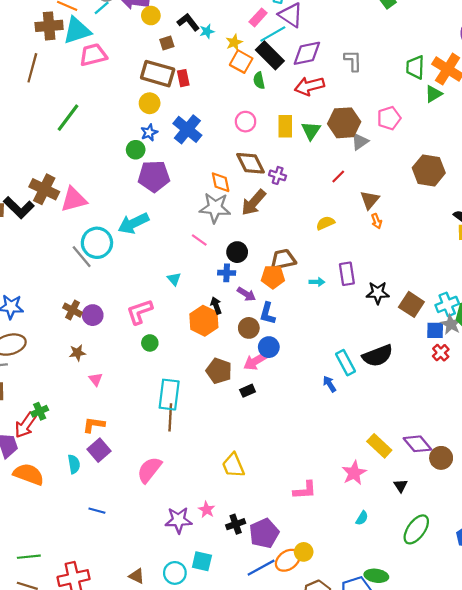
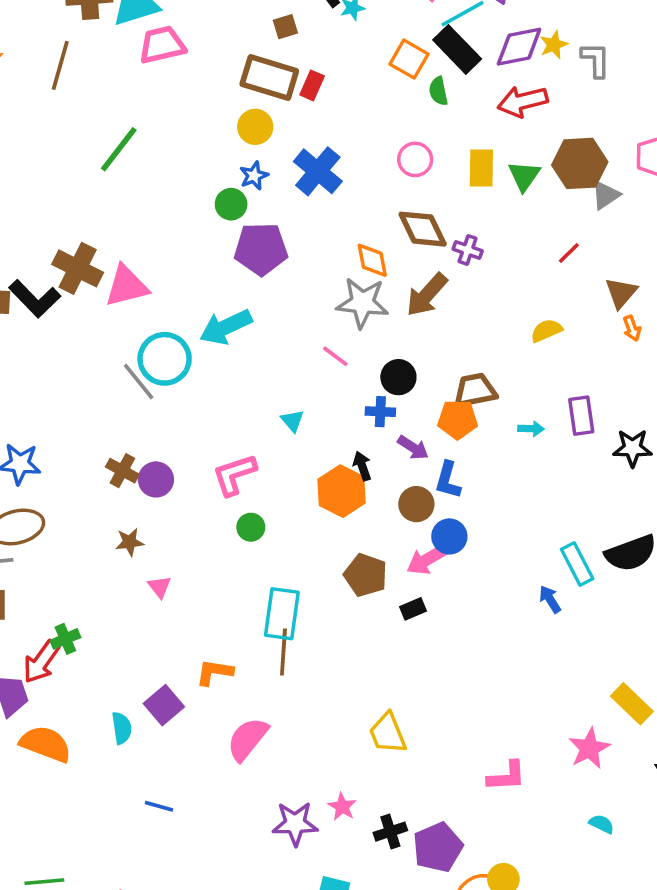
yellow star: (234, 42) -> (554, 45), moved
red rectangle: (183, 78) -> (312, 85), turned 35
orange L-shape: (94, 425) -> (214, 672), moved
cyan semicircle: (362, 518) -> (602, 824), turned -96

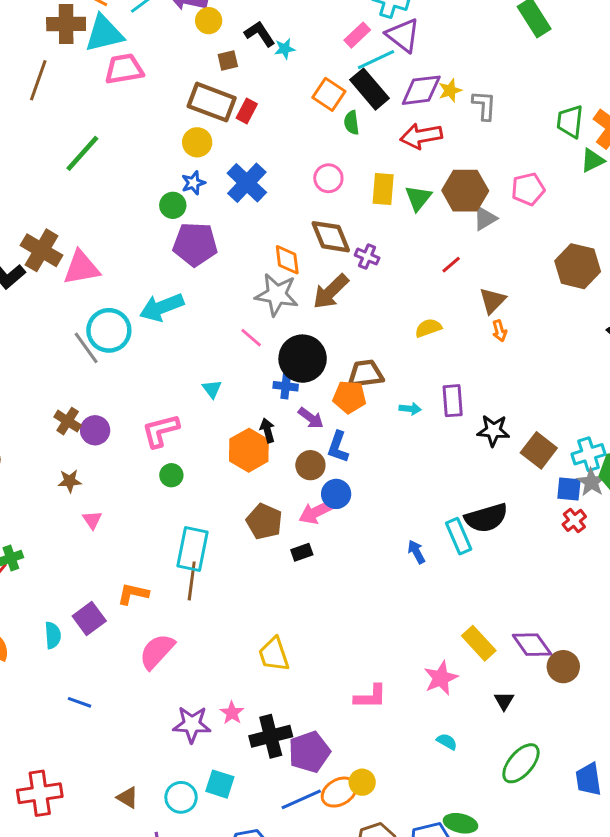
black circle: (398, 377) -> (303, 359), size x1.6
cyan rectangle: (577, 564) -> (459, 536), moved
black cross: (390, 832) -> (271, 736), size x1.5

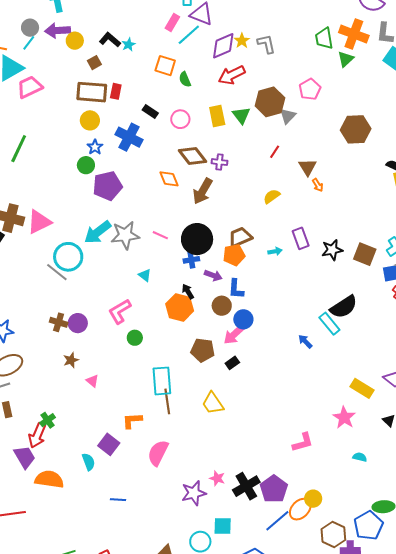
black rectangle: (369, 89) -> (150, 112), moved, size x0.6
gray star: (277, 295) -> (125, 235), moved
yellow trapezoid: (274, 654) -> (213, 403), moved

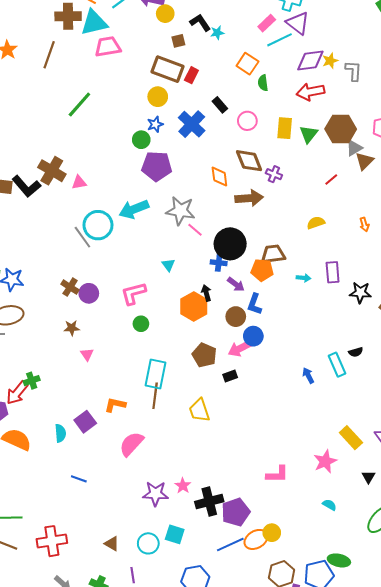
brown triangle: (308, 167) -> (364, 161), moved
brown arrow: (203, 191) -> (249, 198), turned -140
pink triangle: (39, 222) -> (79, 182), size x0.6
gray star: (125, 235) -> (180, 211), moved
black semicircle: (344, 307) -> (356, 352), size x0.5

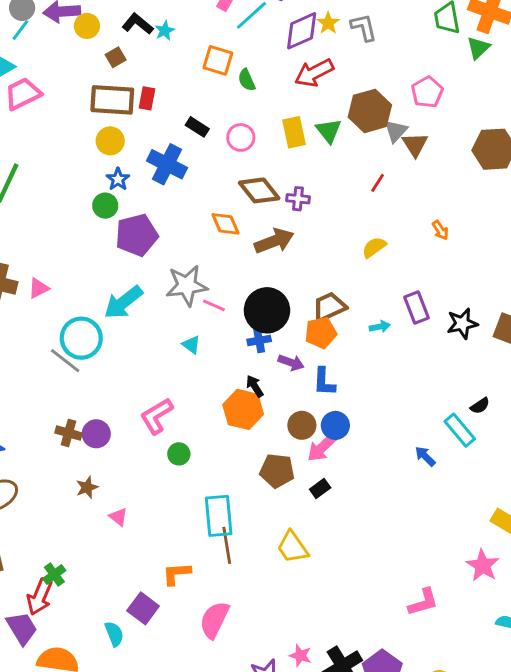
cyan triangle: (168, 265) -> (191, 345), moved
brown circle: (236, 317) -> (302, 425), moved

